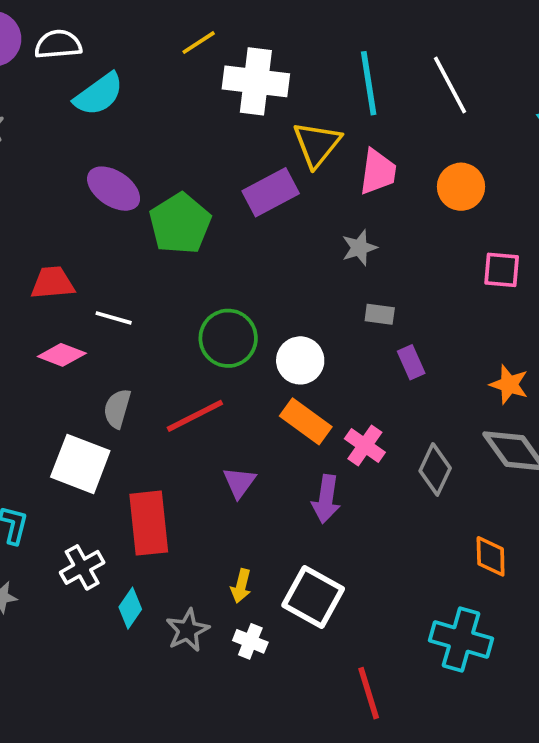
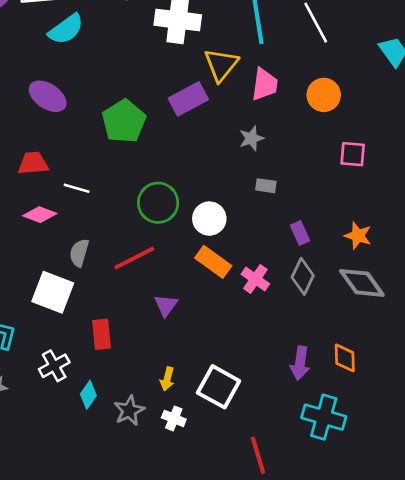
purple ellipse: (114, 189) -> (48, 96), moved
purple rectangle: (411, 362) -> (300, 233), moved
gray diamond: (435, 469) -> (303, 276), moved
purple arrow: (326, 499) -> (300, 363), moved
red rectangle: (149, 523) -> (102, 334), size x0.7

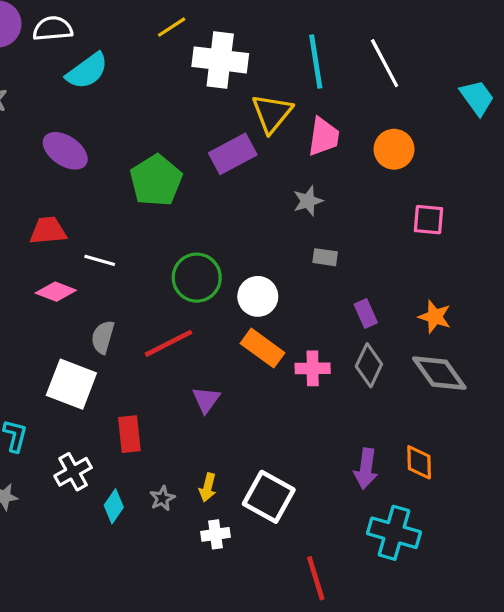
pink cross: (255, 279) -> (313, 368), turned -36
gray star: (129, 411) -> (162, 498), moved, size x0.7
white cross: (174, 418) -> (216, 534), turned -30

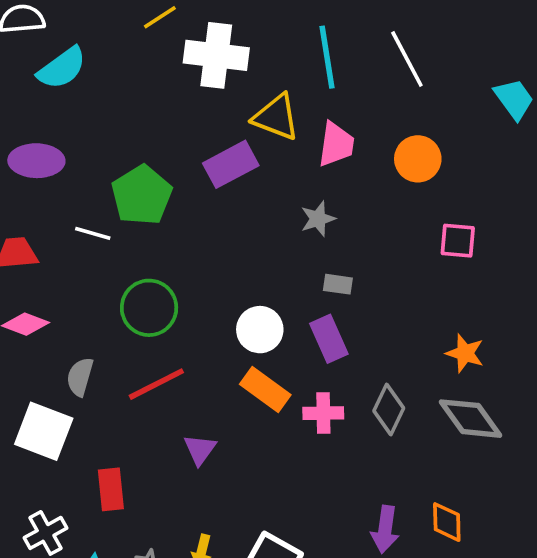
yellow triangle: (272, 113) -> (276, 117), turned -48
purple ellipse: (65, 151) -> (36, 161), turned -33
white line: (100, 260) -> (93, 233), moved
green circle: (197, 278) -> (149, 308), moved
purple rectangle: (366, 314) -> (329, 339), moved, size x1.4

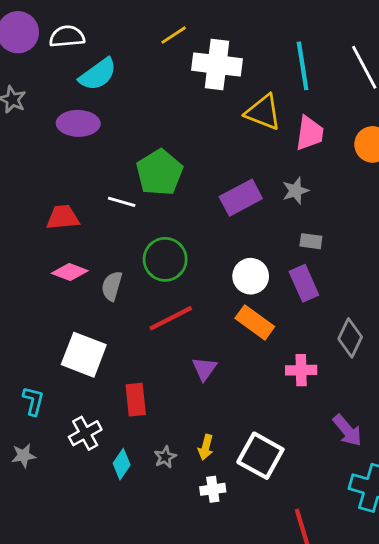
purple ellipse: (36, 161) -> (78, 123), moved
purple rectangle: (231, 164) -> (241, 198), moved
gray semicircle: (80, 377) -> (112, 286), moved
pink cross: (323, 413) -> (301, 370), moved
purple arrow: (385, 529) -> (347, 430), turned -48

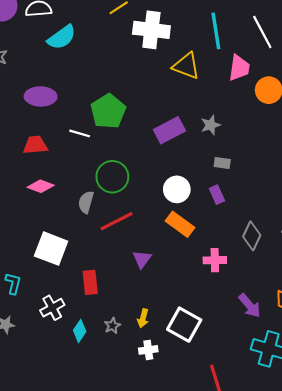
purple ellipse: (78, 123) -> (41, 96), moved
pink trapezoid: (310, 133) -> (239, 68), moved
purple rectangle: (304, 283) -> (217, 195), size x0.7
gray semicircle: (112, 286) -> (86, 202), moved

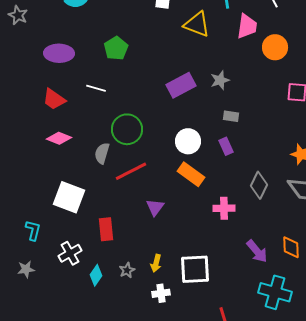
green pentagon: (108, 111) -> (116, 48), moved, size x0.7
red trapezoid: (35, 145) -> (54, 99), turned -140
white square: (184, 325) -> (195, 269), turned -32

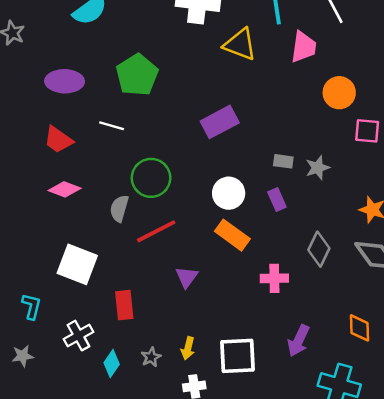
orange circle: (275, 47) -> (339, 93), moved
green pentagon: (116, 48) -> (137, 75), size x1.4
gray star: (220, 80) -> (318, 168), moved
purple arrow: (257, 251) -> (299, 341), moved, turned 65

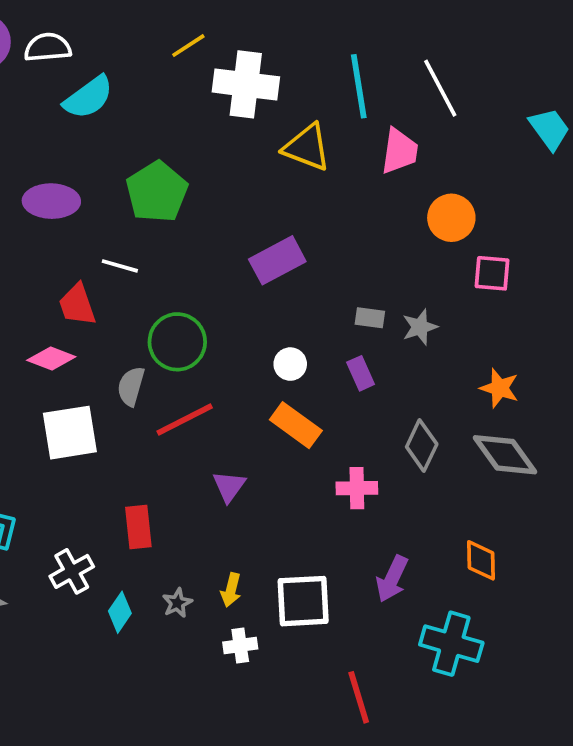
red trapezoid: (58, 140) -> (77, 305), moved, turned 36
white circle: (229, 193) -> (290, 364), size x0.7
white square: (77, 264) -> (70, 433), moved, turned -30

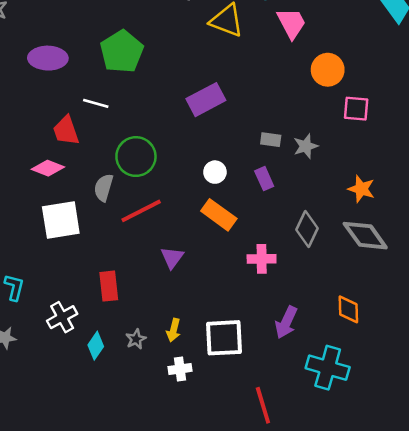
pink trapezoid: (399, 151) -> (291, 23), turned -36

